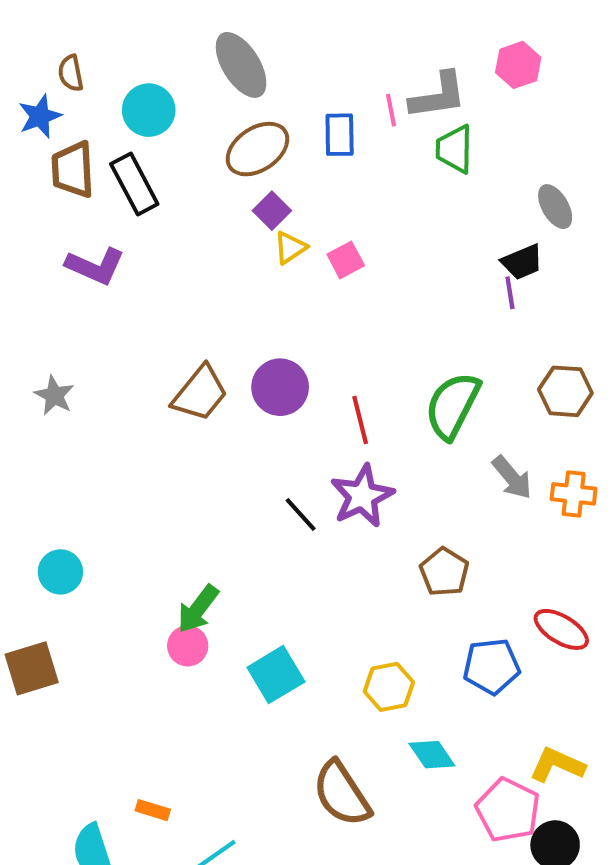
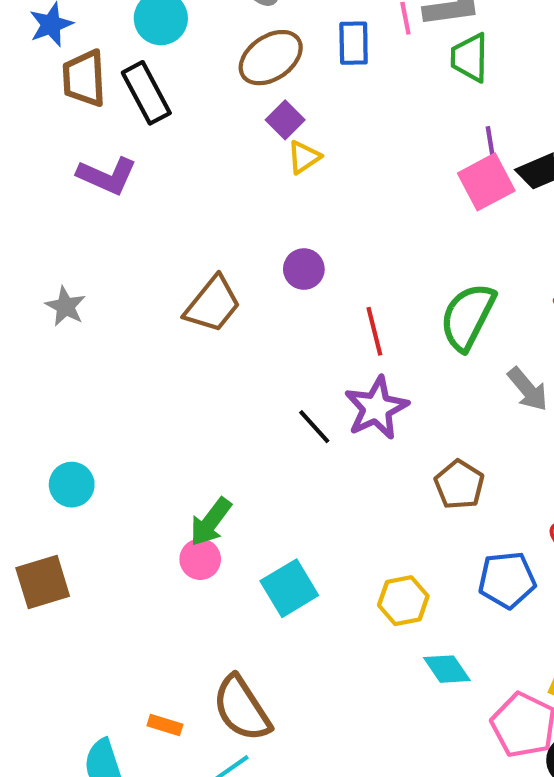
pink square: (346, 260) -> (486, 182), moved, size x1.5
purple line: (510, 293) -> (490, 143), moved
purple circle: (280, 387) -> (304, 269), moved, size x0.7
brown semicircle: (342, 794) -> (242, 708), moved

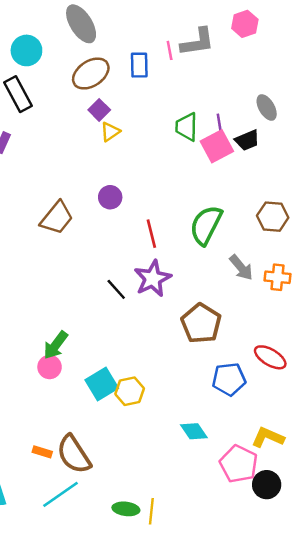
green trapezoid: (470, 58) -> (187, 127), moved
brown pentagon: (459, 485) -> (201, 323), size x1.4
yellow hexagon: (403, 601) -> (130, 391), moved
orange rectangle: (165, 725) -> (42, 452), moved

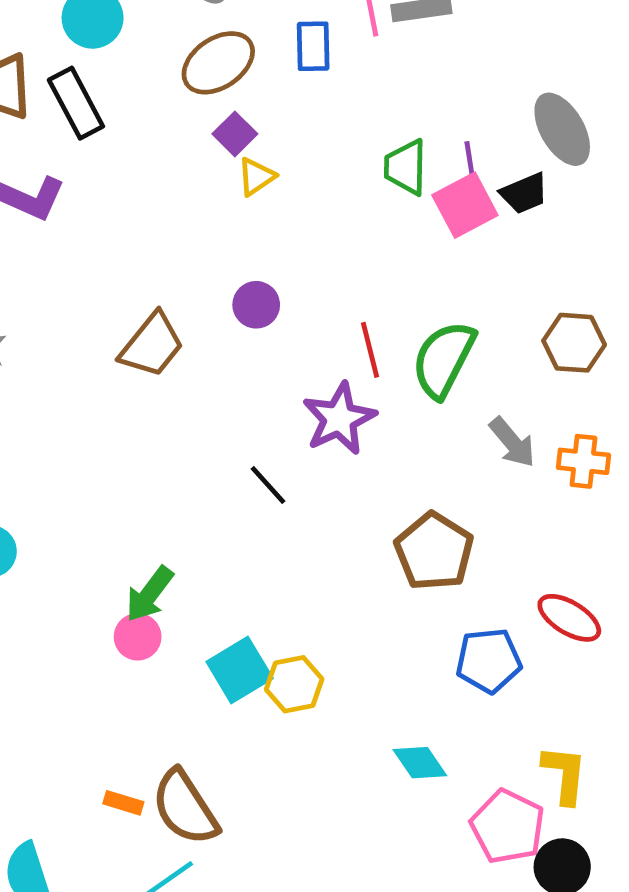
gray ellipse: (267, 107) -> (562, 129), size x1.4
red line: (151, 234) -> (370, 350), moved
purple star: (153, 278) -> (339, 419), moved
yellow L-shape: (268, 437) -> (565, 774), turned 72

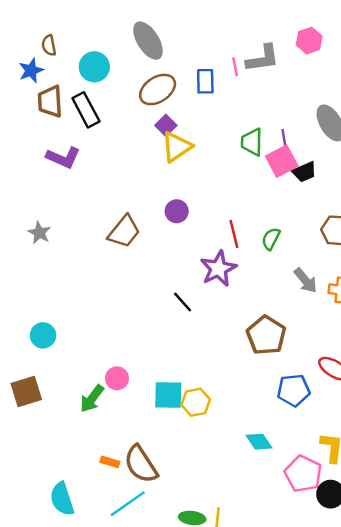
yellow triangle: (256, 177) -> (177, 147), size x1.6
black trapezoid: (524, 193) -> (304, 172), moved
green semicircle: (444, 359) -> (271, 239), size x0.6
green arrow: (149, 594) -> (92, 399), moved
cyan square: (240, 670) -> (168, 395), turned 32

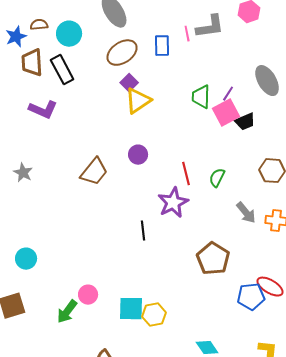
brown semicircle: (49, 45) -> (39, 25), moved, turned 96
purple line: (284, 138) -> (228, 94), turned 42
black line: (183, 302) -> (143, 231), turned 36
blue pentagon: (294, 390) -> (251, 297), moved

